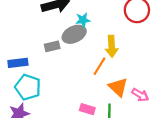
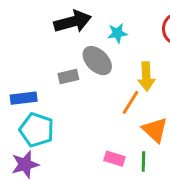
cyan star: (83, 20) -> (117, 33), moved
gray ellipse: (74, 34) -> (97, 61), turned 70

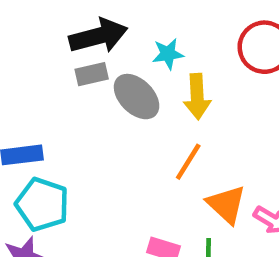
gray rectangle: (68, 76) -> (92, 74), moved
yellow arrow: (146, 76) -> (197, 97), moved

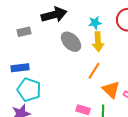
cyan star: (168, 54) -> (95, 23), moved
gray rectangle: (92, 74) -> (24, 32), moved

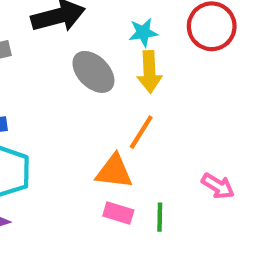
orange triangle: (111, 90) -> (114, 172), moved, turned -36

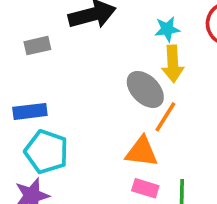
gray ellipse: (93, 72) -> (145, 89), moved

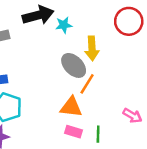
cyan star: (167, 29) -> (64, 25), moved

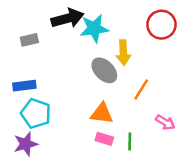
cyan star: (64, 25) -> (94, 28), size x1.6
orange line: (87, 84) -> (141, 89), moved

